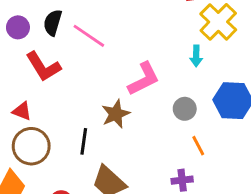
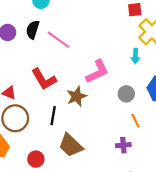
red L-shape: (43, 67) -> (44, 79), moved

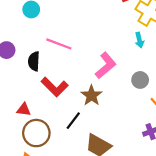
black semicircle: (33, 30) -> (34, 61), moved
black line: (53, 116) -> (73, 121), turned 42

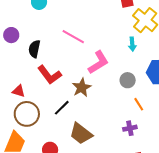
pink line: (59, 44) -> (73, 37), moved

